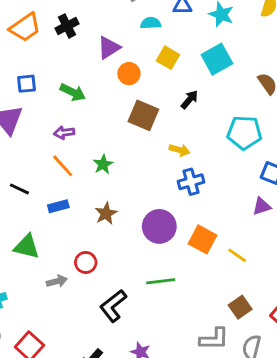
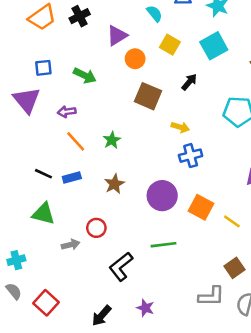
cyan semicircle: (151, 23) -> (154, 14), turned 54
purple arrow: (64, 133) -> (67, 112), moved
black line: (19, 189) -> (43, 174), moved

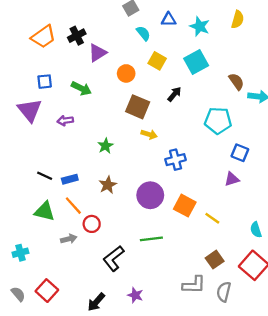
purple triangle: (117, 36) -> (97, 53), moved
yellow arrow: (180, 127) -> (149, 134), moved
orange line: (76, 141) -> (73, 206), moved
gray semicircle: (14, 291) -> (18, 294), moved

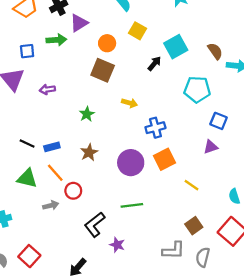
cyan square: (196, 62) -> (176, 47), moved
green arrow: (81, 88) -> (56, 40), moved, turned -30
brown square: (138, 107) -> (103, 70), moved
orange square: (185, 206) -> (164, 159), moved, turned 35
purple star: (135, 295) -> (117, 245), moved

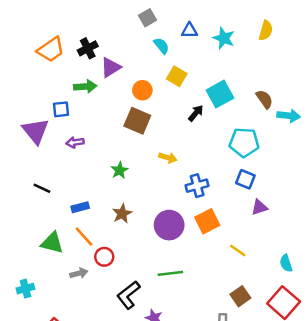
blue square: (27, 51) -> (61, 109), moved
blue square: (219, 121) -> (245, 179), moved
black line: (27, 143) -> (42, 188), moved

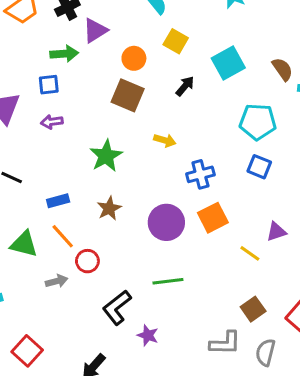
blue square: (61, 109) -> (49, 85), moved
black arrow: (196, 113) -> (185, 86), moved
green star: (120, 170) -> (106, 156), size x1.5
purple triangle: (259, 207) -> (276, 232), moved

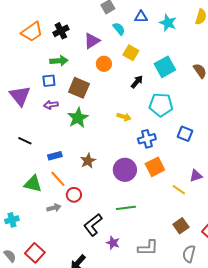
purple triangle: (95, 30) -> (92, 41), moved
brown square: (128, 95) -> (79, 88), moved
cyan pentagon: (258, 122) -> (161, 105), moved
green star: (106, 156) -> (78, 118), moved
gray L-shape: (225, 343) -> (148, 248), moved

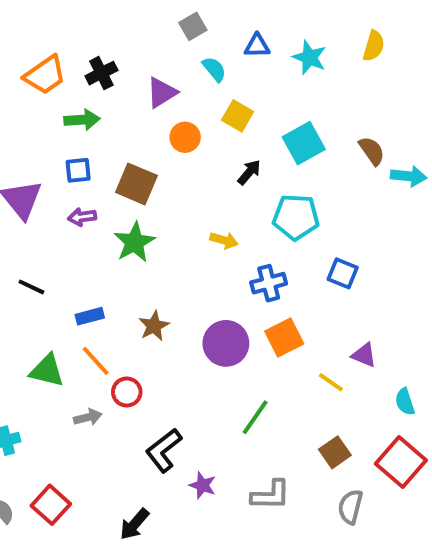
green arrow: (59, 61) -> (82, 120), moved
purple triangle: (196, 176) -> (364, 355), turned 40
green line: (126, 208) -> (255, 417), moved, turned -48

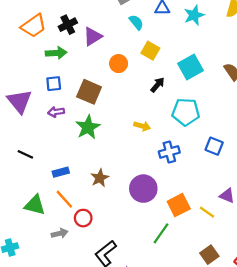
cyan star: (310, 58) -> (194, 15), turned 30
purple triangle: (162, 93) -> (93, 36), moved
orange square: (284, 338) -> (179, 205), moved

